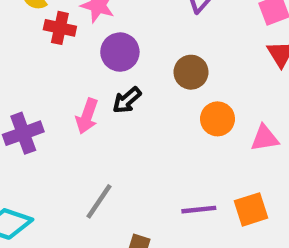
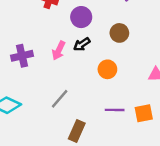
orange circle: (218, 119) -> (107, 69), moved

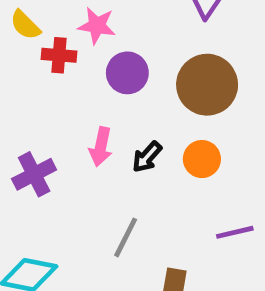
brown circle: (119, 33) -> (207, 85), size x1.6
black arrow: (82, 44) -> (147, 157), moved

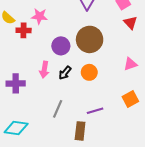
purple circle: (127, 73) -> (61, 46), moved
purple cross: (34, 174) -> (16, 83), turned 30
purple line: (235, 232) -> (95, 111), moved

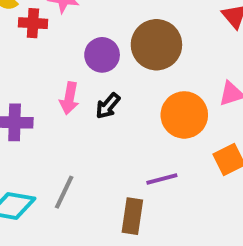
orange circle: (89, 72) -> (184, 115), moved, size x1.5
gray line: (58, 109) -> (64, 192), moved

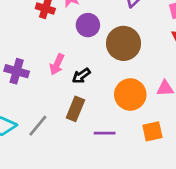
purple circle: (102, 55) -> (88, 25), moved
brown rectangle: (132, 216) -> (75, 109), moved

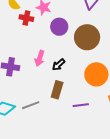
gray line: (38, 126) -> (31, 105), turned 36

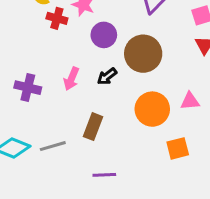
black arrow: (59, 65) -> (107, 76), moved
purple line: (81, 105) -> (104, 175), moved

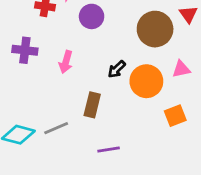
brown circle: (143, 54) -> (155, 29), moved
black arrow: (107, 76) -> (117, 69), moved
purple cross: (28, 88) -> (25, 50), moved

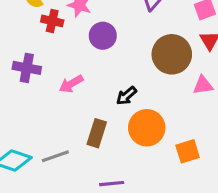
pink arrow: (66, 62) -> (71, 84), turned 40
pink triangle: (181, 69) -> (203, 85), moved
orange circle: (146, 81) -> (147, 128), moved

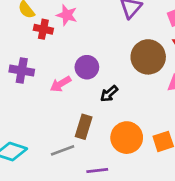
purple circle: (103, 36) -> (87, 67), moved
orange circle: (147, 128) -> (127, 138), moved
gray line: (55, 156) -> (63, 150), moved

